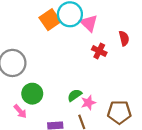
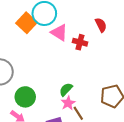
pink triangle: (89, 23) -> (59, 33), moved
pink star: (88, 103) -> (68, 103), moved

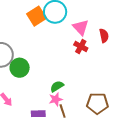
pink triangle: (59, 33) -> (81, 27), moved
green circle: (25, 97) -> (20, 68), moved

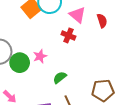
red cross: (81, 46) -> (68, 35), moved
pink star: (56, 99) -> (40, 56), moved

